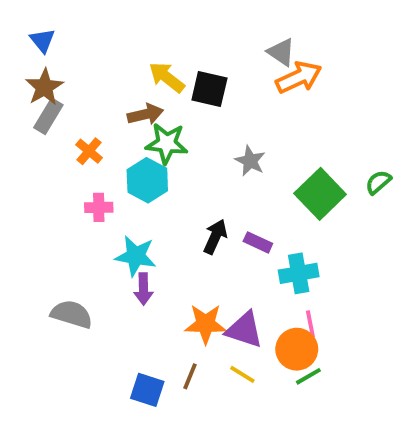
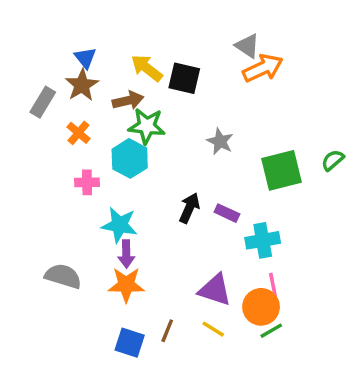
blue triangle: (42, 41) -> (85, 58), moved
brown star: (44, 87) -> (82, 85), moved
green square: (320, 194) -> (281, 170), turned 30
orange star: (206, 324) -> (126, 285), moved

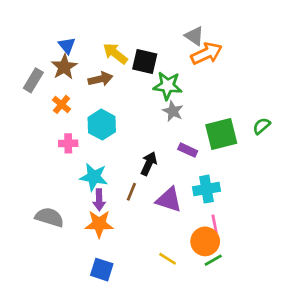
green star: (147, 126) -> (168, 86), moved
purple rectangle: (227, 213) -> (188, 150), moved
purple triangle: (215, 290) -> (169, 200), moved
brown line: (167, 331) -> (131, 192), moved

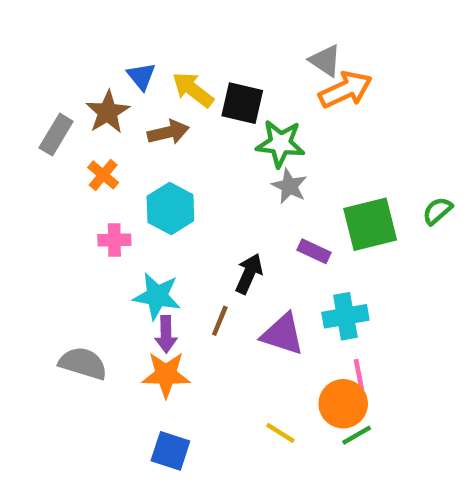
blue triangle: (67, 45) -> (141, 76), moved

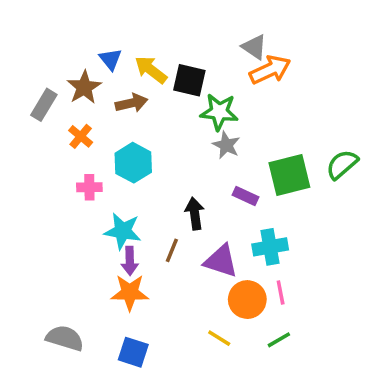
green semicircle: (437, 211) -> (342, 164), size x1.4
black arrow: (249, 274) -> (195, 214), turned -32
gray semicircle: (83, 363) -> (65, 338), moved
orange circle: (343, 404) -> (247, 300), moved

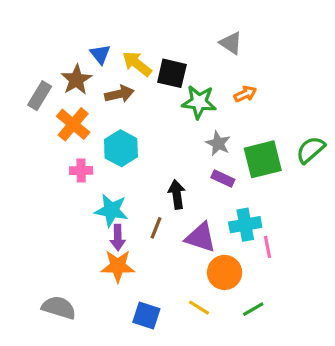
orange arrow: (270, 70) -> (245, 94), moved, size x0.6
orange cross: (81, 136) -> (73, 124), size x1.5
gray star: (226, 145) -> (218, 143), moved
pink line: (281, 292) -> (268, 247), moved
blue square: (133, 352) -> (146, 316), moved

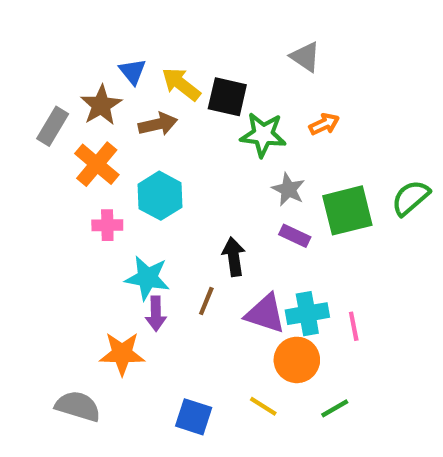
cyan cross: (245, 225) -> (307, 314), moved
orange star: (118, 266) -> (122, 354), moved

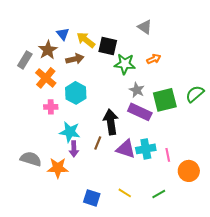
purple rectangle: (295, 236) -> (140, 112), size x1.6
black arrow: (234, 257) -> (111, 122), size x1.4
orange circle: (297, 360) -> (189, 171), moved
gray semicircle: (78, 406) -> (31, 159), moved

